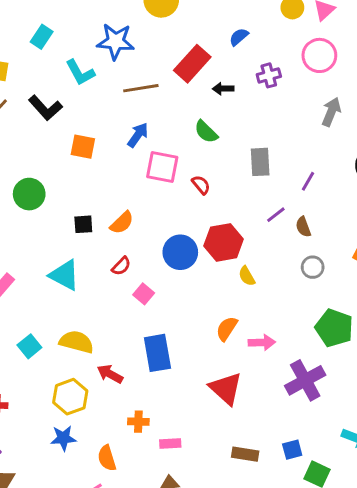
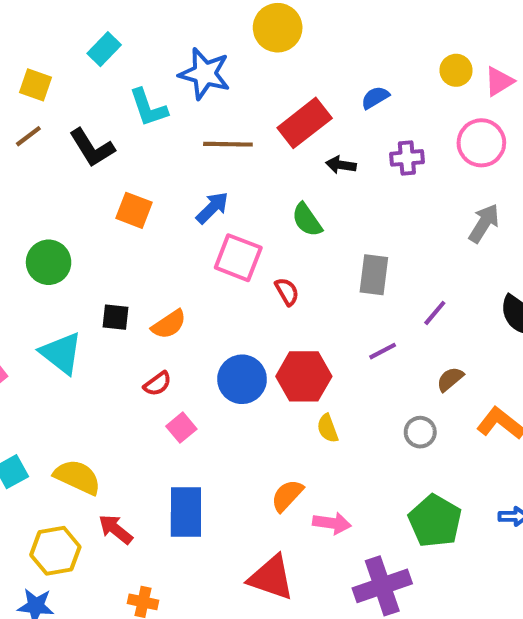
brown semicircle: (303, 227) -> (450, 379), moved, turned 60
cyan triangle: (64, 275) -> (61, 353), moved
red triangle: (226, 388) -> (271, 578), turned -33

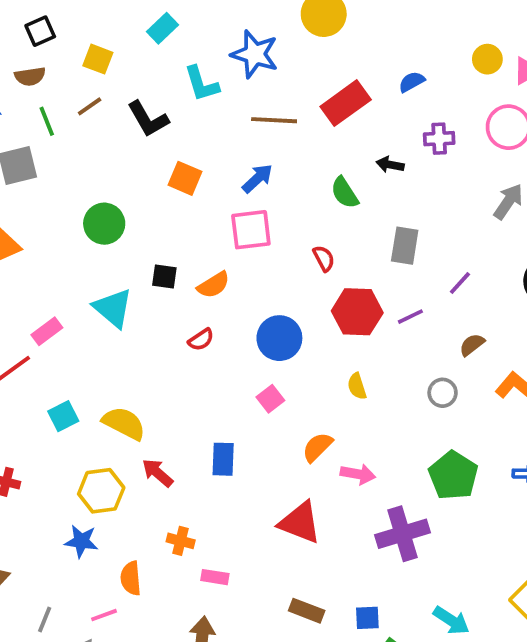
black arrow: (341, 165) -> (390, 165), moved
pink square: (238, 258) -> (251, 230), moved, turned -30
red hexagon: (304, 376) -> (357, 312), moved
pink square: (181, 428) -> (270, 399), moved
blue rectangle: (186, 512) -> (223, 459), size x0.7

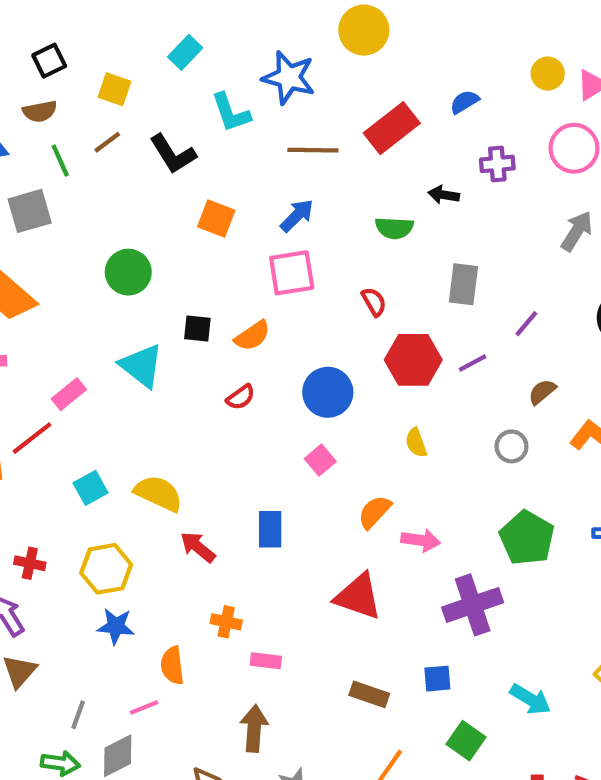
green semicircle: (345, 193) -> (394, 228), turned -52
yellow hexagon: (101, 491) -> (106, 569), moved
blue square: (367, 618) -> (437, 679), moved

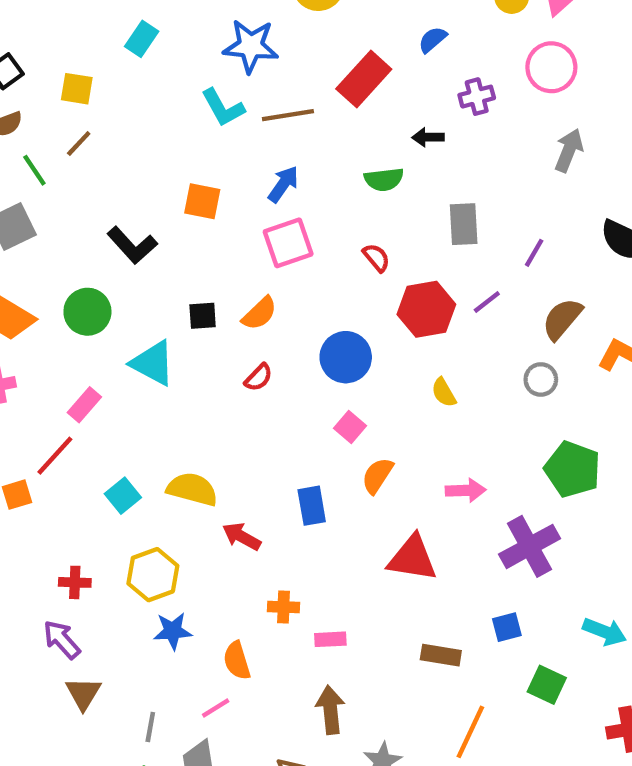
cyan L-shape: (231, 113) -> (223, 108), moved
black L-shape: (173, 154) -> (132, 245), moved
green circle: (128, 272) -> (87, 312), moved
brown semicircle: (542, 392) -> (562, 319), size x1.5
orange semicircle: (375, 512) -> (377, 476), moved

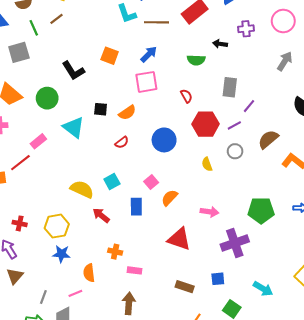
purple line: (534, 253) -> (249, 106), moved
gray circle: (541, 379) -> (235, 151), moved
pink square: (350, 427) -> (151, 182), moved
green pentagon: (572, 469) -> (261, 210), turned -30
cyan square: (123, 496) -> (112, 181), moved

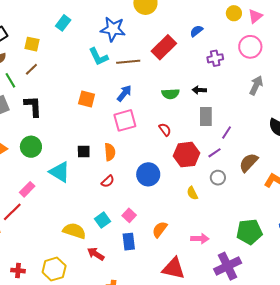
black arrow: (220, 44) -> (199, 90), moved
black L-shape: (73, 71) -> (33, 106), moved, turned -145
orange semicircle: (127, 113) -> (110, 152), turned -54
pink square: (151, 182) -> (129, 215), moved

